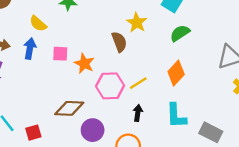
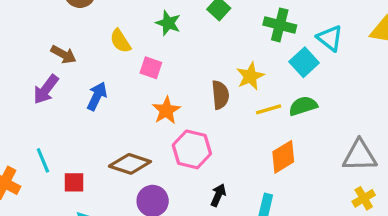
blue arrow: (30, 49) -> (97, 96), moved
pink square: (60, 54) -> (151, 68), moved
yellow line: (138, 83) -> (269, 109), moved

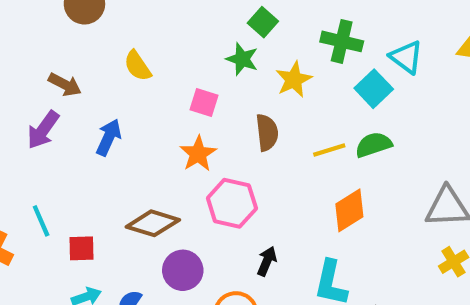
green star: (168, 23) -> (242, 59), moved
pink square: (151, 68) -> (204, 103), moved
yellow star: (250, 76) -> (294, 80), moved

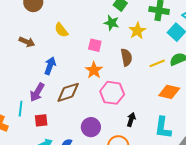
purple arrow: (43, 130) -> (37, 92), moved
orange diamond: (349, 210) -> (169, 92), turned 50
cyan line: (41, 221) -> (21, 109), turned 35
brown diamond: (153, 223) -> (68, 92), moved, turned -30

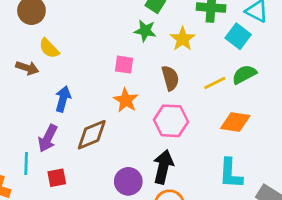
yellow semicircle: (61, 30) -> (49, 48), moved
pink hexagon: (112, 93) -> (171, 121), moved
black arrow: (131, 120) -> (163, 167), moved, size x1.6

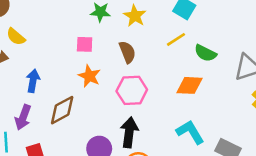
green semicircle: (244, 74) -> (205, 53), moved, turned -120
yellow line: (215, 83) -> (176, 39), moved
cyan L-shape: (231, 174) -> (190, 132), turned 152

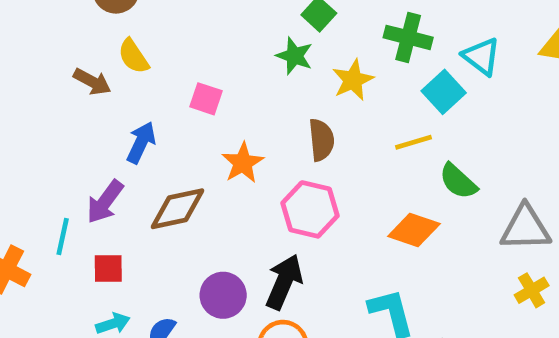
pink square: (85, 44) -> (206, 99), moved

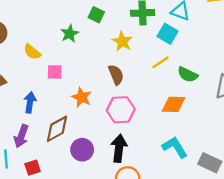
yellow semicircle: (133, 56) -> (32, 52), moved
green star: (294, 56) -> (70, 34), moved, turned -30
purple circle: (223, 295) -> (82, 150), moved

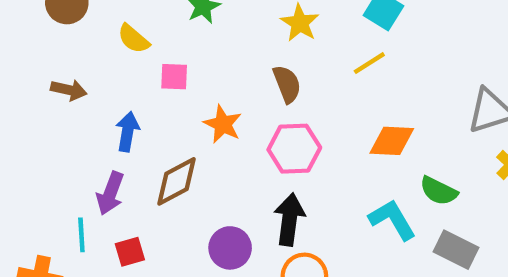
green semicircle: (188, 75) -> (439, 191), moved
purple circle: (82, 150) -> (230, 248), moved

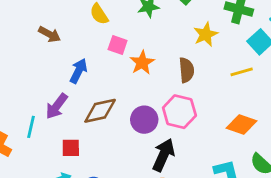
orange star: (223, 124) -> (142, 63), moved
purple circle: (230, 248) -> (144, 120), moved
red square: (130, 252) -> (71, 148), moved

